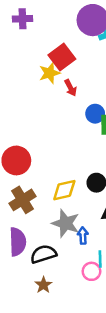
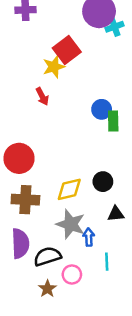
red arrow: (71, 88) -> (42, 96), moved
brown cross: (22, 200) -> (25, 200), turned 35
pink circle: (91, 271) -> (72, 274), moved

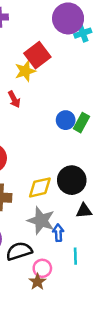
blue circle: (102, 109) -> (66, 120), moved
green rectangle: (113, 121) -> (82, 123), turned 30
black circle: (103, 182) -> (72, 180), size x1.5
brown star: (47, 289) -> (37, 282), moved

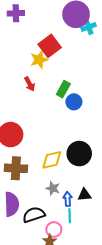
green rectangle: (82, 123) -> (63, 89), moved
black triangle: (84, 211) -> (84, 195), moved
gray star: (41, 221) -> (53, 188), size x0.6
cyan line: (75, 256) -> (70, 216), moved

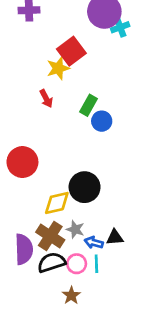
black circle: (79, 154) -> (85, 187), moved
yellow diamond: (52, 160) -> (57, 203), moved
brown cross: (16, 168) -> (50, 236), moved, turned 30
blue arrow: (68, 199) -> (94, 243), turned -72
pink circle: (54, 229) -> (77, 264), moved

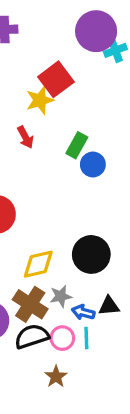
black circle: (85, 187) -> (91, 254), moved
gray star: (75, 229) -> (61, 296), turned -30

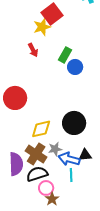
blue arrow: (83, 312) -> (69, 159), size x1.5
pink circle: (62, 338) -> (46, 188), moved

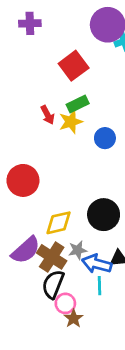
yellow star: (42, 27) -> (71, 122), moved
green rectangle: (65, 55) -> (78, 104), moved, turned 35
purple semicircle: (16, 164) -> (26, 250), moved, turned 50
black semicircle: (37, 174) -> (53, 284), turned -50

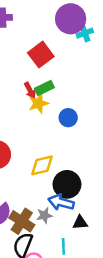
red arrow: (48, 115) -> (30, 90), moved
yellow diamond: (58, 223) -> (42, 165), moved
blue arrow: (97, 264) -> (61, 202), moved

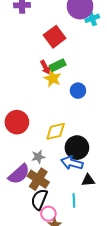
yellow star: (38, 103) -> (53, 78), turned -30
gray star: (44, 215) -> (38, 157), moved

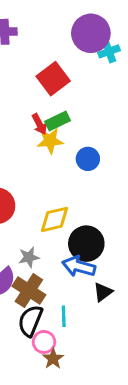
yellow star: (53, 78) -> (50, 141), turned -30
black triangle: (88, 180) -> (103, 292), turned -32
cyan line: (74, 200) -> (64, 316), moved

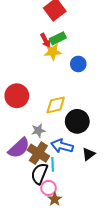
blue arrow: (79, 266) -> (62, 146), moved
cyan line: (64, 316) -> (53, 164), moved

